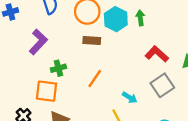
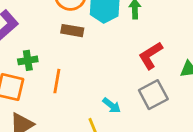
red L-shape: (157, 54) -> (151, 55), turned -80
orange line: (95, 78) -> (57, 81), moved, turned -30

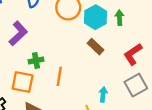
brown rectangle: (72, 31) -> (95, 47), moved, turned 35
cyan arrow: (112, 105) -> (103, 94), turned -120

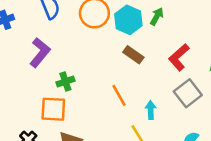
green arrow: (119, 18) -> (157, 16), turned 40
orange line: (59, 76) -> (119, 95), moved, turned -30

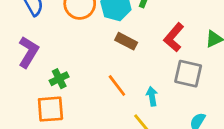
gray square: (188, 93) -> (188, 74), turned -32

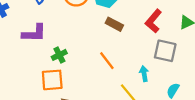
purple L-shape: (28, 52) -> (34, 33), turned 60
cyan arrow: (152, 96) -> (144, 74), moved

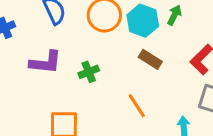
green cross: (59, 55) -> (89, 72), moved

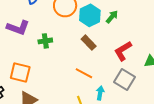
orange line: (137, 106) -> (84, 73), moved, turned -42

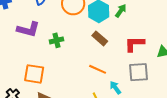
red L-shape: (123, 51) -> (134, 44), turned 35
gray square: (124, 80) -> (139, 72), turned -30
cyan arrow: (100, 93) -> (115, 88), turned -40

